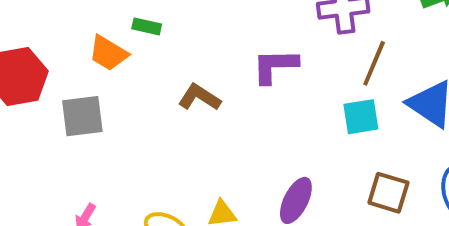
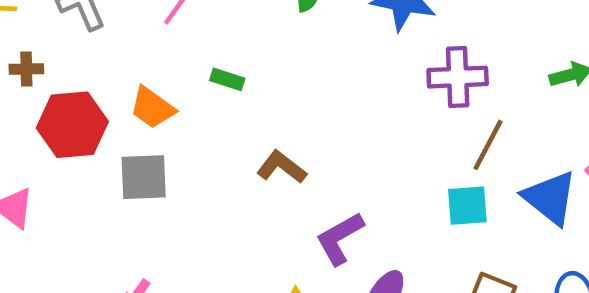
orange trapezoid: (108, 53) -> (152, 108), moved
purple L-shape: (275, 66) -> (340, 238), moved, turned -33

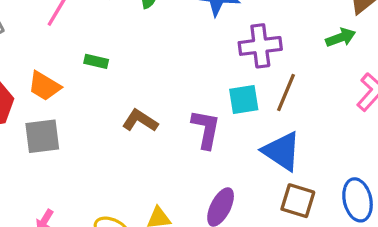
blue triangle: (550, 198) -> (282, 151), moved
cyan square: (467, 206) -> (244, 99), moved
purple L-shape: (340, 238) -> (206, 129), moved, turned 135

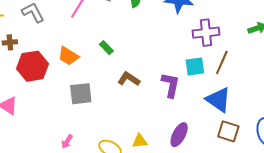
green rectangle: (96, 61) -> (106, 48), moved, turned 32
gray square: (42, 136) -> (81, 94), moved

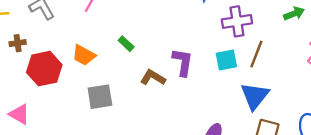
purple L-shape: (171, 85) -> (183, 62), moved
blue triangle: (219, 100) -> (255, 96), turned 36

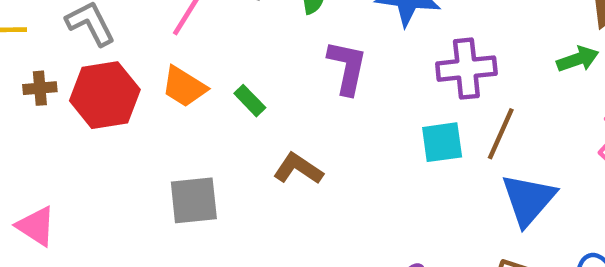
orange trapezoid: (84, 55) -> (184, 87), moved
purple L-shape: (183, 62) -> (347, 67), moved
red hexagon: (44, 69) -> (105, 95), moved
blue triangle: (255, 96) -> (528, 200), moved

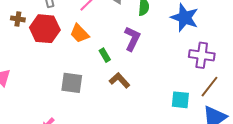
purple L-shape: (347, 67) -> (132, 39), moved
green rectangle: (250, 101) -> (105, 55), moved
cyan square: (442, 142) -> (180, 100), moved

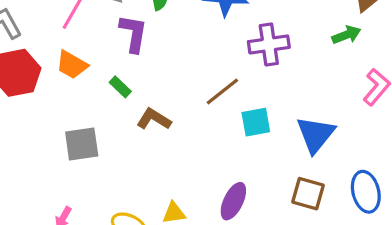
purple L-shape: (132, 39) -> (133, 33), moved
brown line: (209, 87) -> (222, 91), moved, turned 30

